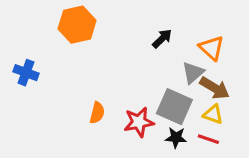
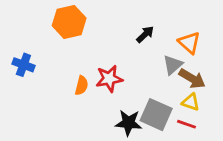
gray square: (174, 107) -> (156, 115), moved
orange semicircle: (97, 113) -> (82, 86), moved
red star: (139, 122) -> (109, 79), moved
black star: (176, 138) -> (129, 123), moved, size x1.4

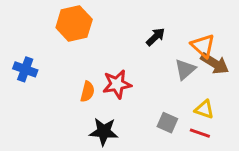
brown arrow: (192, 79) -> (215, 63), moved
gray square: (156, 115) -> (167, 123), size x0.6
black star: (129, 123) -> (104, 132), moved

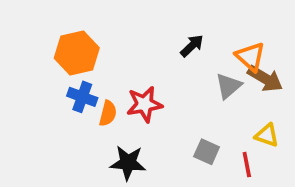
orange hexagon: (74, 23) -> (77, 53), moved
blue cross: (25, 69) -> (82, 97), moved
yellow triangle: (204, 109) -> (267, 135), moved
red line: (200, 133) -> (247, 165), turned 60

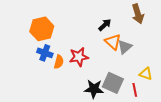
orange triangle: (250, 57) -> (113, 42), moved
brown arrow: (265, 79) -> (138, 14), moved, turned 42
gray square: (207, 152) -> (113, 83), size x1.5
black star: (128, 163) -> (94, 89), moved

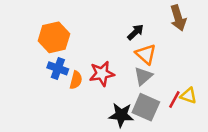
gray triangle: (125, 47) -> (143, 76), moved
red line: (135, 90) -> (174, 99), moved, turned 40

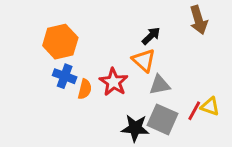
orange triangle: (146, 54) -> (144, 60), moved
red star: (102, 74) -> (114, 82), turned -30
gray triangle: (143, 76) -> (160, 85), turned 30

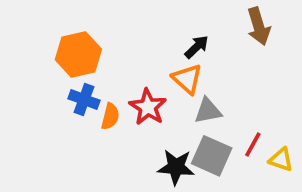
yellow triangle: (210, 106) -> (281, 160), moved

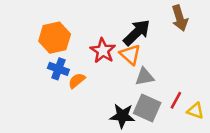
black arrow: (197, 47) -> (137, 32), size x1.6
red star: (148, 107) -> (103, 51), moved
orange semicircle: (110, 116) -> (77, 81), turned -144

